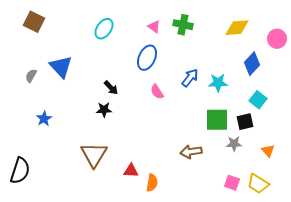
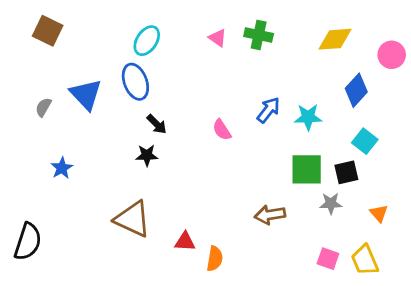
blue ellipse: (147, 58) -> (135, 82), moved, turned -45
brown triangle: (94, 155) -> (133, 219), turned -36
yellow trapezoid: (258, 184) -> (365, 260), turned 35

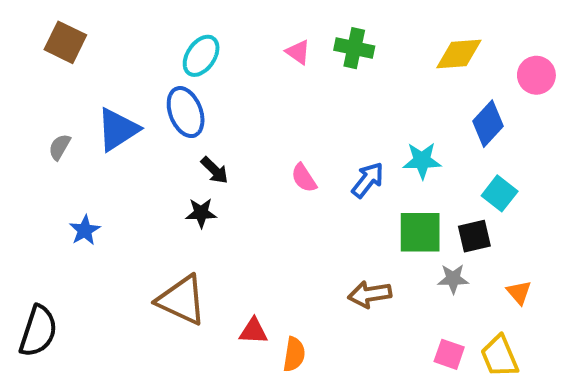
blue triangle: (86, 94) -> (118, 129), turned 40
blue arrow: (268, 110) -> (368, 180), moved

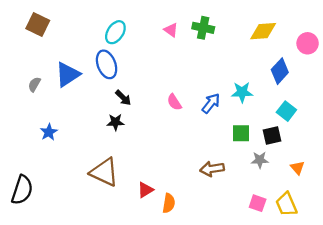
green square: (420, 232) -> (241, 133), size x0.7
red triangle: (253, 331) -> (145, 190), turned -35

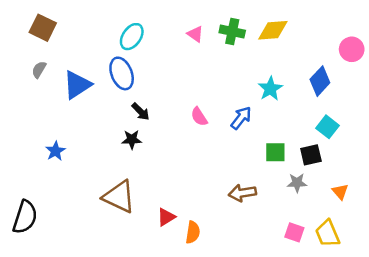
yellow diamond: (263, 31) -> (273, 30), moved
gray semicircle: (34, 84) -> (39, 70), moved
cyan star: (242, 92) -> (270, 89), moved, turned -30

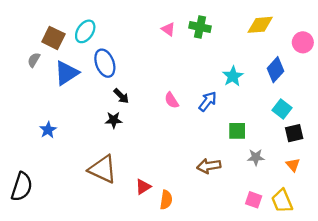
brown square: (43, 28) -> (53, 38), moved
yellow diamond: (273, 30) -> (260, 25), moved
cyan ellipse: (132, 37) -> (85, 31), moved
black square: (311, 155) -> (294, 133), moved

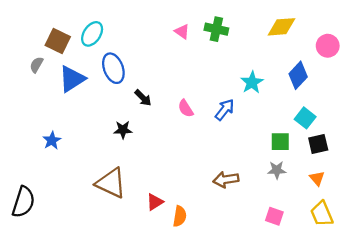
black arrow: (121, 96) -> (143, 98), moved
green square: (237, 131) -> (280, 142), moved
yellow trapezoid: (282, 201) -> (322, 214), moved

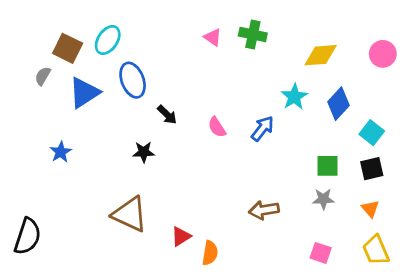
yellow diamond: (282, 27) -> (321, 55), moved
blue diamond: (298, 75) -> (339, 104), moved
cyan square: (305, 118) -> (372, 133), moved
blue star: (52, 140) -> (61, 152), moved

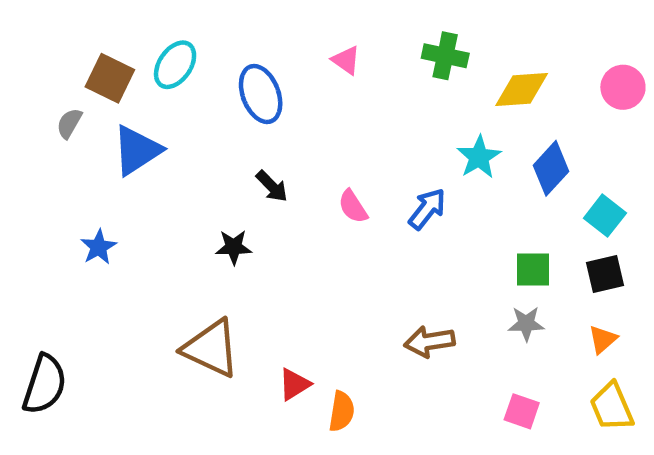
green cross: (253, 35) -> (445, 56), moved
blue ellipse: (133, 80) -> (261, 94), moved
orange triangle: (370, 209) -> (603, 339), turned 30

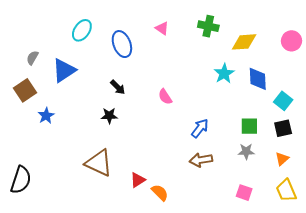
brown square: (110, 78) -> (25, 90), moved, turned 30
blue diamond: (551, 168) -> (258, 79), turned -45
black arrow: (272, 186) -> (118, 87), moved
blue arrow: (427, 209) -> (200, 128), moved
orange semicircle: (342, 411) -> (160, 193), turned -54

